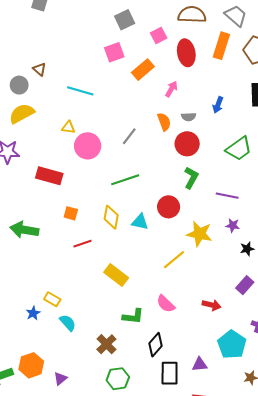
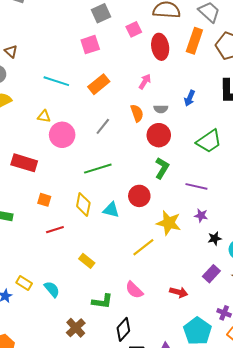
brown triangle: (39, 69) -> (11, 51), moved
orange rectangle: (143, 70) -> (99, 84), moved
yellow rectangle: (116, 275) -> (87, 261), size x0.7
cyan semicircle: (68, 323) -> (52, 289), moved

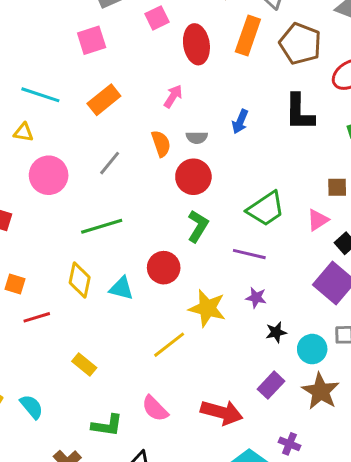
yellow triangle: (44, 116) -> (23, 132), moved
green trapezoid: (209, 141) -> (266, 209), moved
orange square: (44, 200) -> (15, 284), moved
red arrow: (179, 292) -> (222, 412), size x1.5

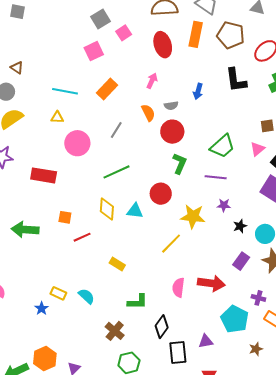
pink square: (157, 18) -> (124, 33), moved
pink semicircle: (155, 409) -> (178, 288), moved, turned 60

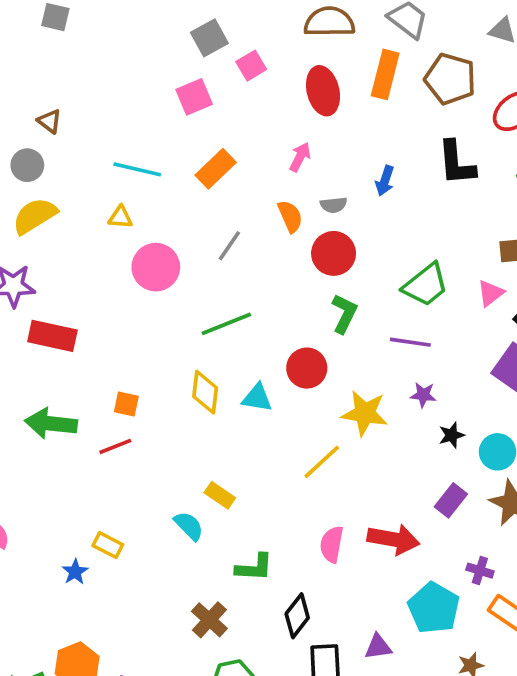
red rectangle: (44, 175) -> (52, 336), moved
red line: (82, 237) -> (115, 446), moved
cyan semicircle: (86, 296) -> (189, 526), moved

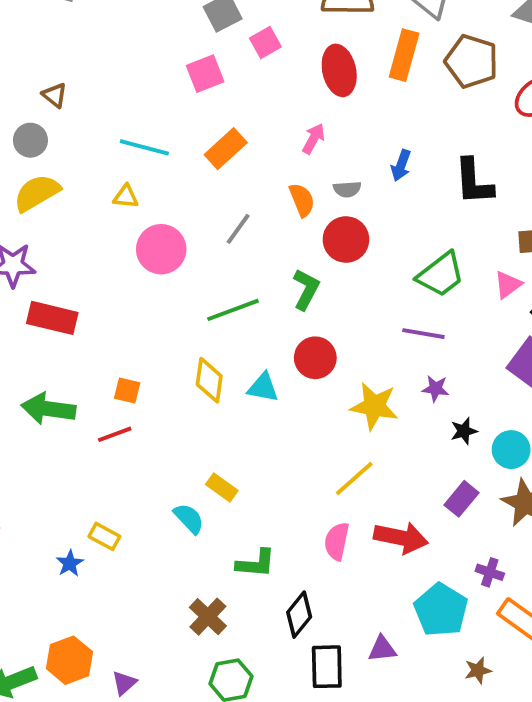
black L-shape: (456, 163) -> (474, 182), moved
green L-shape: (344, 314) -> (306, 289), moved
yellow line: (322, 462) -> (354, 478), moved

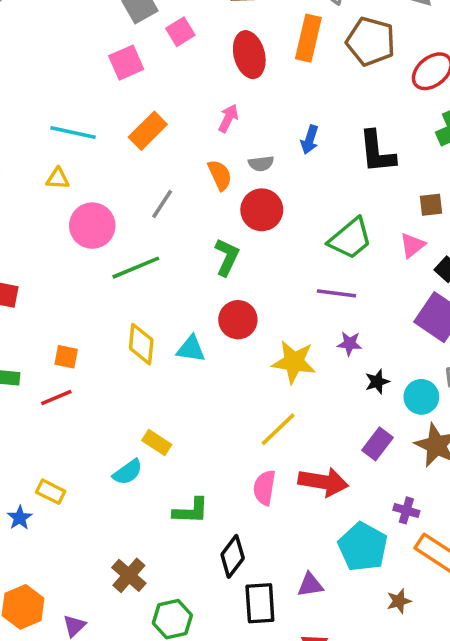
green line: (233, 310) -> (136, 268), moved
cyan semicircle: (189, 518) -> (128, 472), turned 100
brown cross: (208, 617) -> (129, 575), moved

